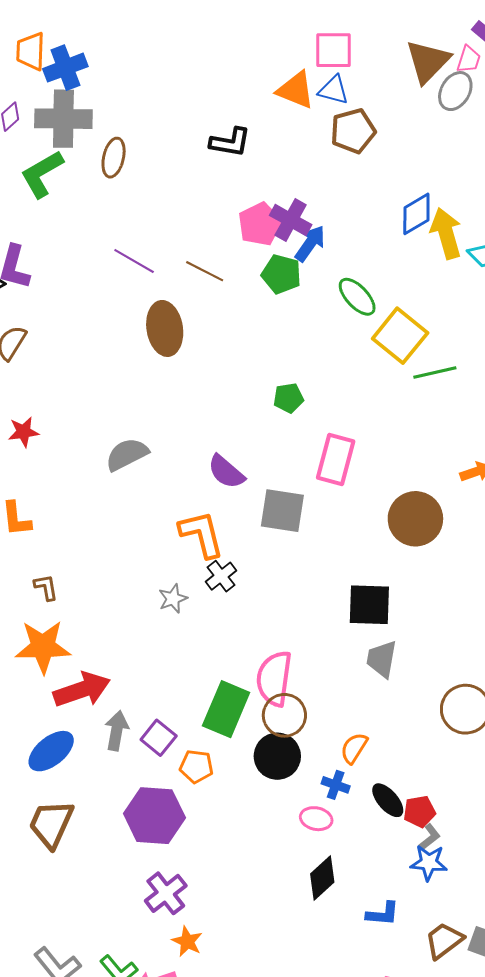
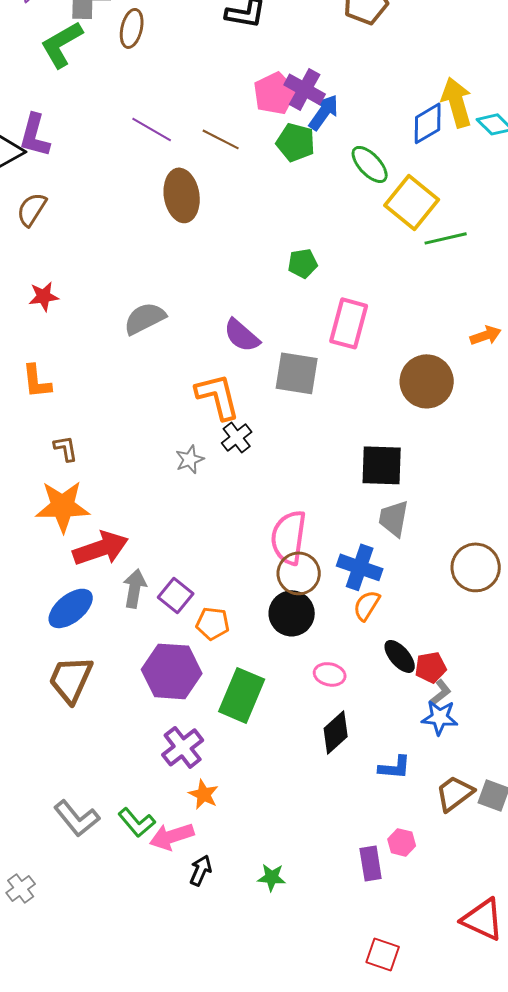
blue diamond: (416, 214) -> (428, 123), moved
green rectangle: (226, 709) -> (242, 695), moved
blue cross: (336, 785) -> (360, 567), moved, size x1.6

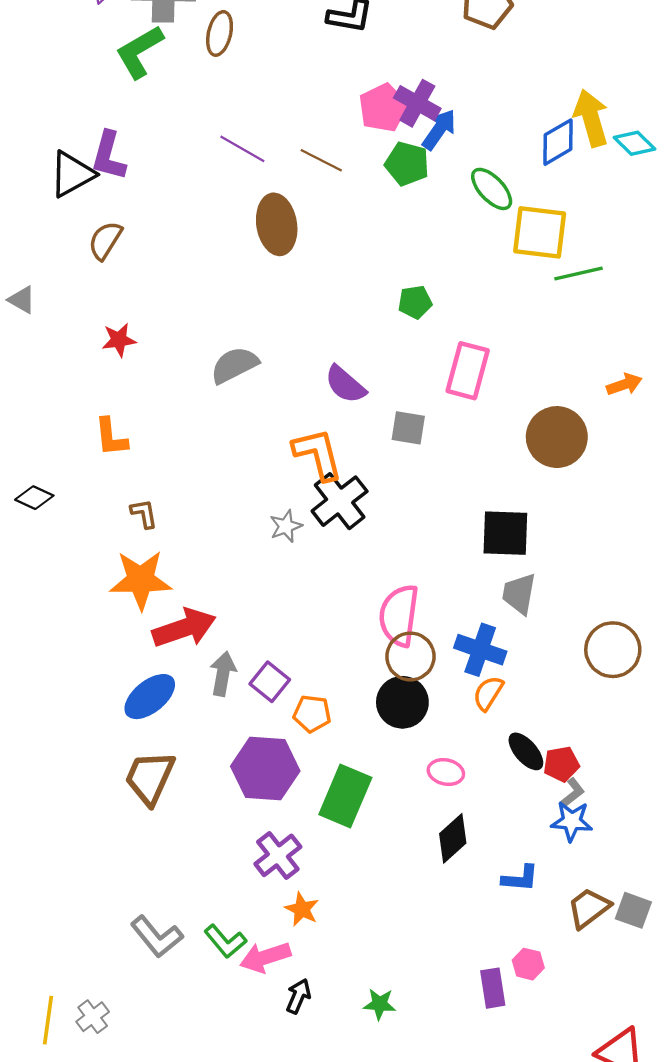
yellow square: (412, 202) -> (540, 232), turned -32
gray square: (297, 373) -> (408, 428), size x0.7
black cross: (237, 437) -> (340, 501), size x1.6

